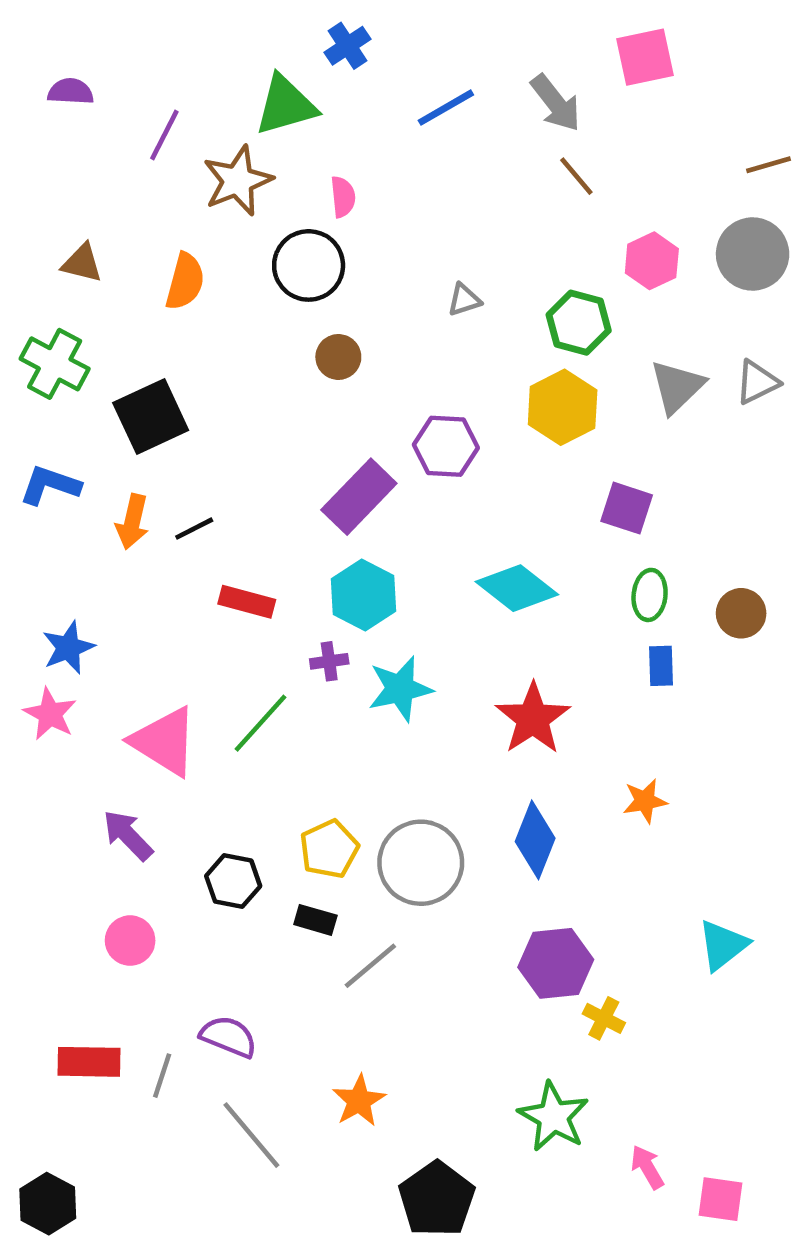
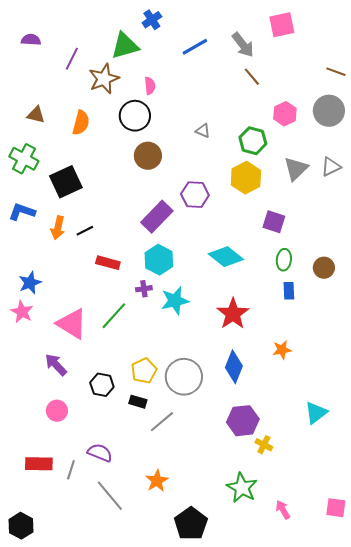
brown line: (769, 165) -> (336, 72), turned 36
gray triangle: (464, 300) -> (203, 131), turned 42
brown circle: (338, 357) -> (148, 156), size x1.4
pink square: (721, 1199) -> (336, 508), moved

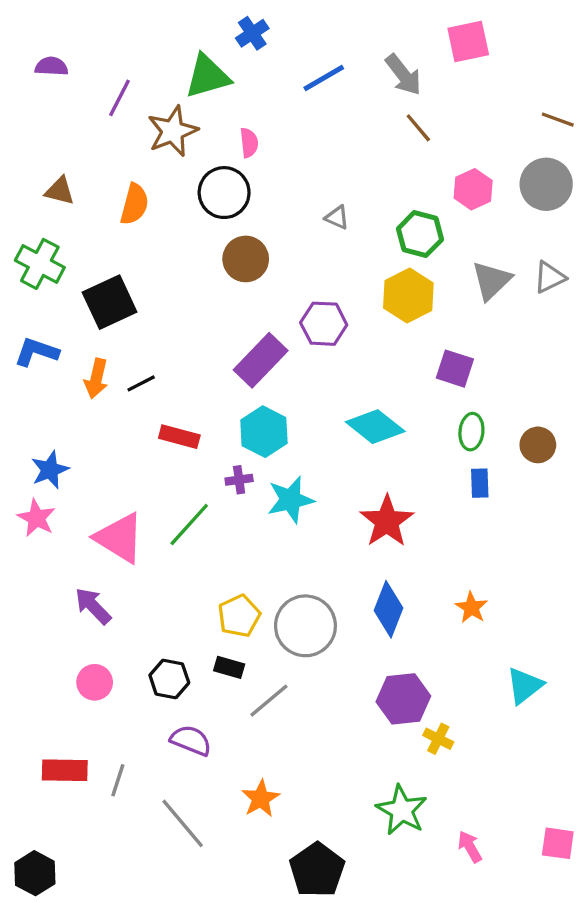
orange star: (282, 350) -> (471, 608), moved, turned -30
black hexagon: (102, 385) -> (169, 679), moved
purple semicircle: (100, 453) -> (191, 740), moved

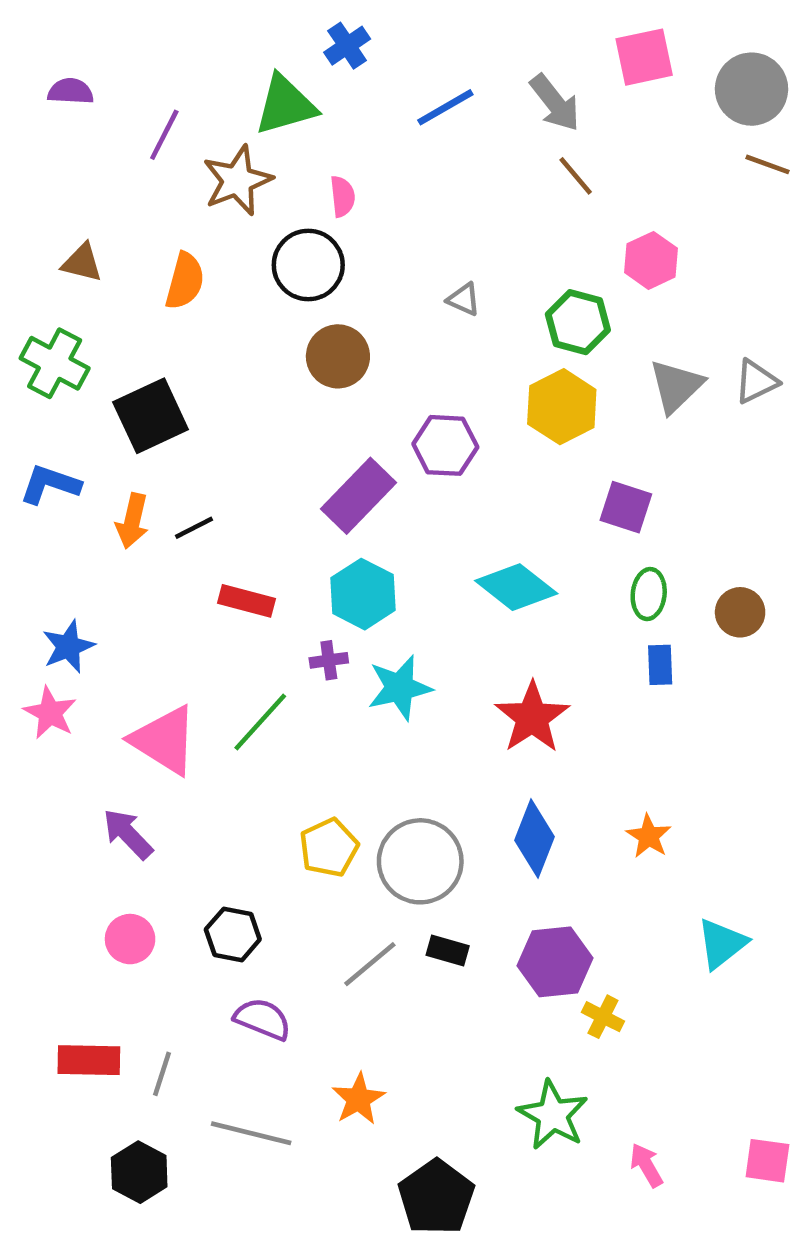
gray circle: (546, 184) -> (752, 89), moved
black rectangle: (229, 667) -> (448, 950), moved
gray line: (183, 823) -> (251, 1133), turned -36
black hexagon: (35, 873) -> (139, 1172), moved

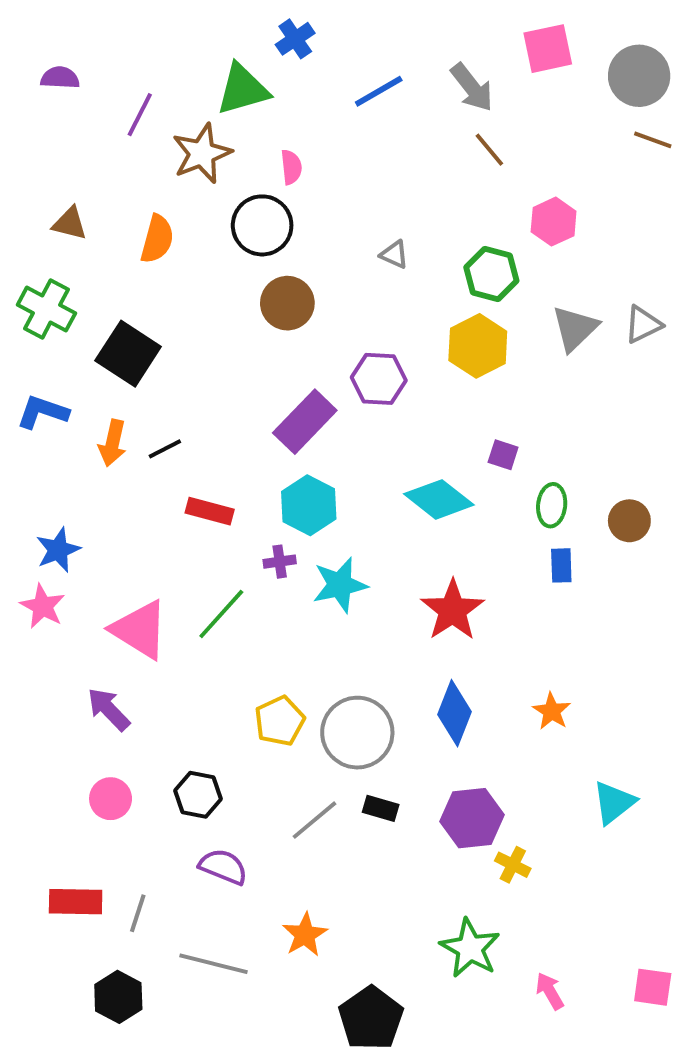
black square: (151, 416) -> (128, 354), turned -32
purple square: (626, 507) -> (503, 455), moved, size x0.7

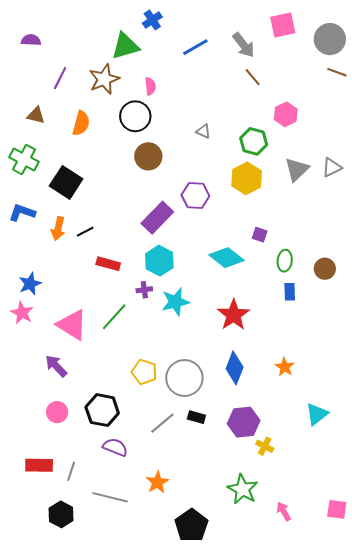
purple line: (140, 115) -> (60, 78), moved
yellow pentagon: (280, 721) -> (144, 372), turned -30
black hexagon: (198, 795) -> (102, 410), size x1.4

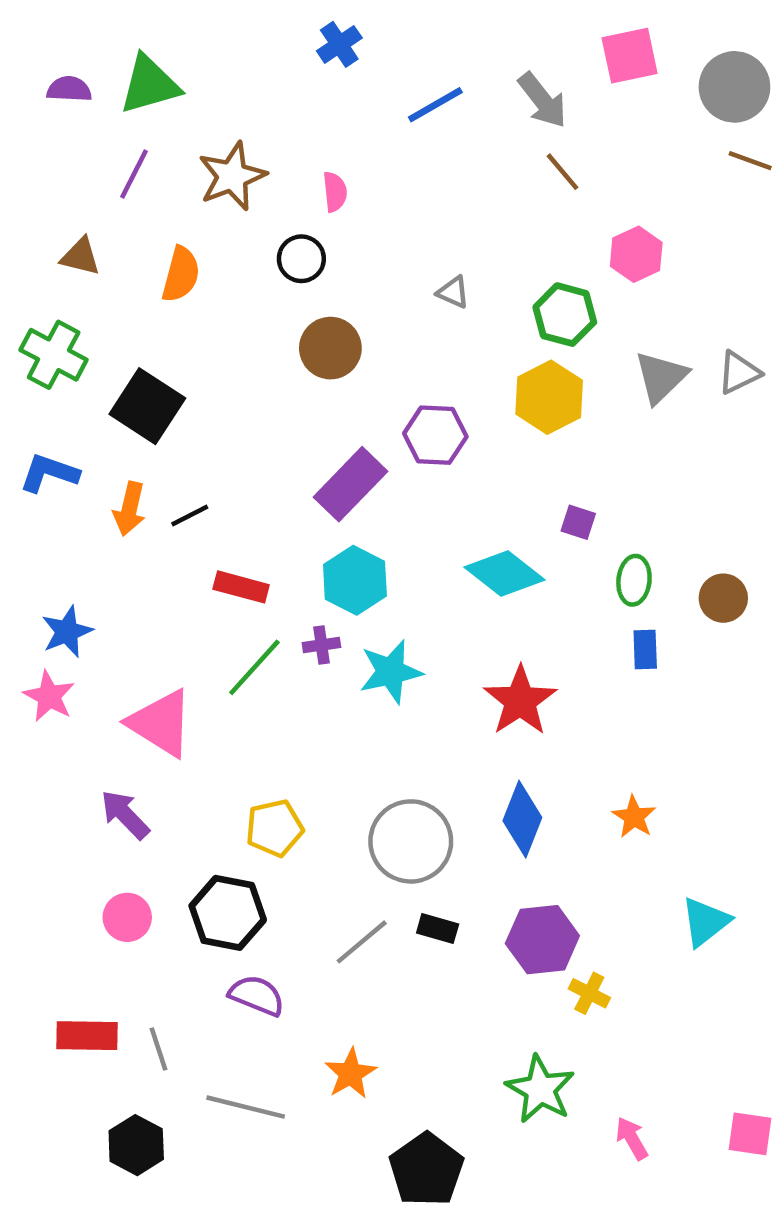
green triangle: (125, 46) -> (150, 85), moved
black circle: (135, 116) -> (301, 259), size x0.7
green line: (114, 317) -> (254, 667), moved
yellow pentagon: (144, 372) -> (275, 828), moved, turned -30
gray line: (71, 471) -> (158, 1049), turned -36

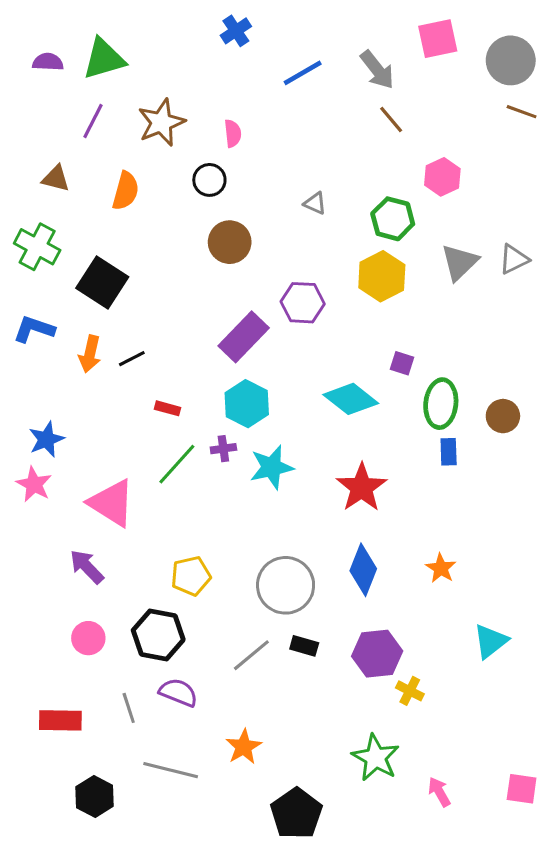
green ellipse: (634, 580) -> (441, 404), size x1.4
red rectangle: (241, 587) -> (168, 408), size x0.7
gray line: (158, 1049) -> (129, 708), moved

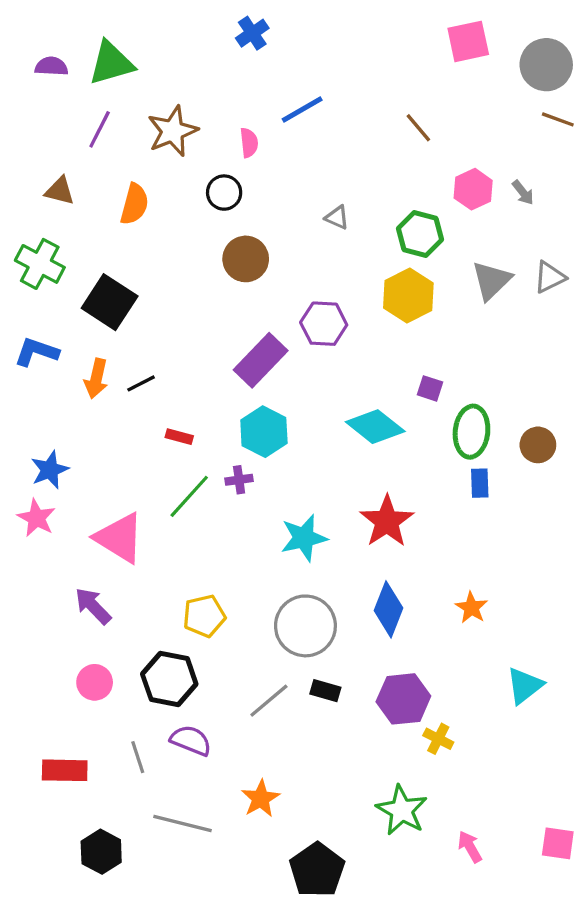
gray arrow: (377, 70) -> (523, 193), moved, size x0.6
blue line: (303, 73) -> (302, 110), moved
cyan star: (272, 467) -> (304, 538), moved

